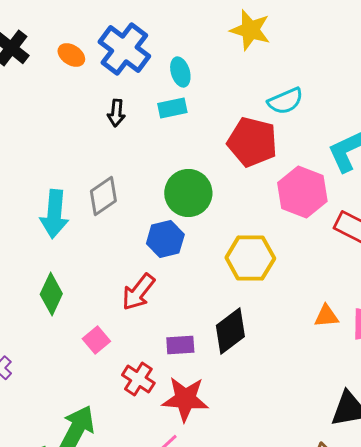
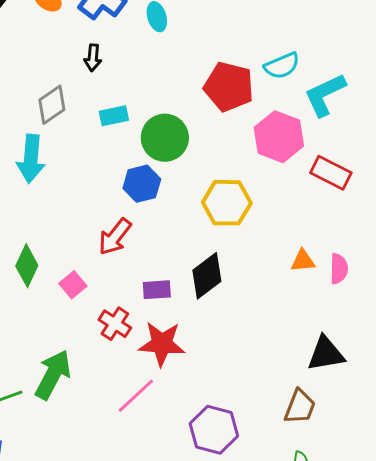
cyan semicircle: (285, 101) -> (282, 66), moved
cyan rectangle: (172, 108) -> (114, 116), moved
gray diamond: (103, 196) -> (52, 105), moved
green diamond: (51, 294) -> (27, 266), moved

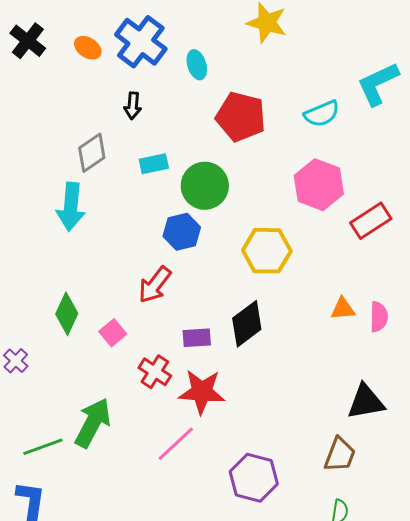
red pentagon: (229, 87) -> (241, 117), moved
cyan L-shape: (325, 95) -> (378, 84), moved
red rectangle: (331, 173) -> (371, 221), turned -60

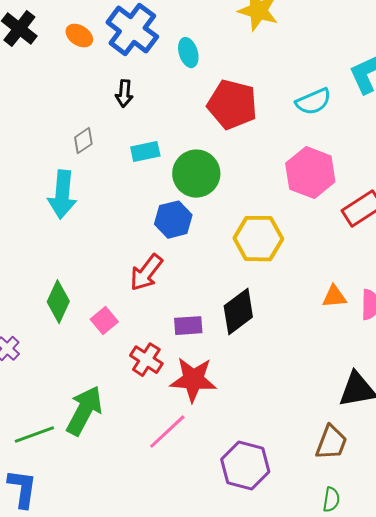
gray diamond: (92, 153) -> (83, 141), size x0.7

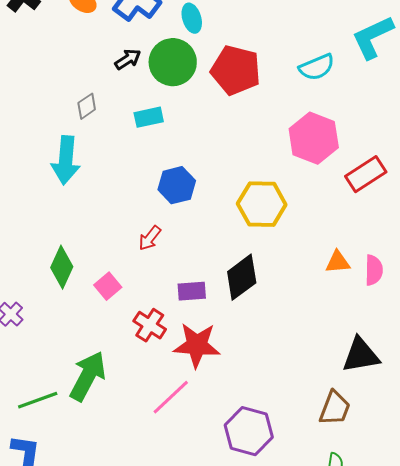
black arrow: (124, 94) -> (128, 59), turned -128
green circle: (196, 174) -> (173, 62), moved
red arrow: (146, 273) -> (150, 238), size x0.7

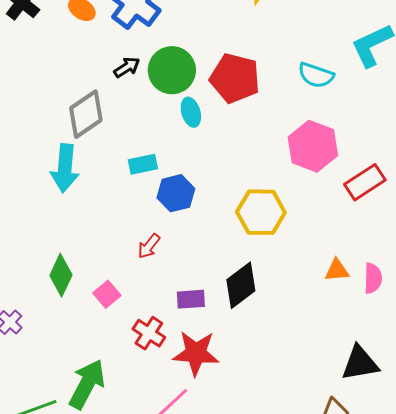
cyan ellipse: (192, 18) -> (191, 112), moved
cyan semicircle: (317, 67) -> (316, 75), turned 42
gray diamond: (87, 106) -> (86, 114), size x1.8
cyan rectangle: (149, 117) -> (143, 164), moved

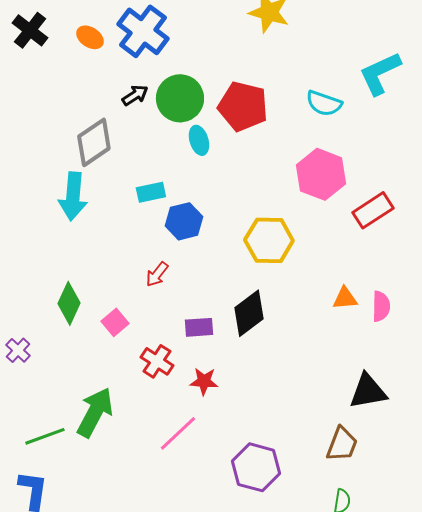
red star: (196, 353) -> (204, 381), size x0.6

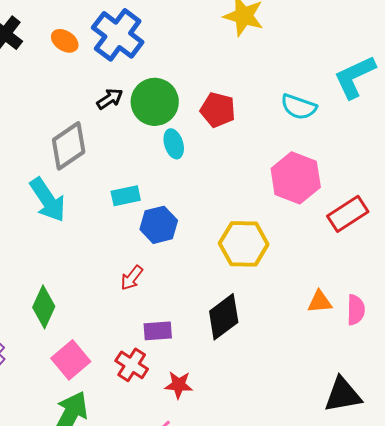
red pentagon: (243, 106) -> (218, 110), size x0.7
cyan arrow: (73, 196) -> (48, 200), turned -39
pink square: (115, 322) -> (71, 360), moved, size x1.4
purple rectangle: (199, 327) -> (158, 331), moved

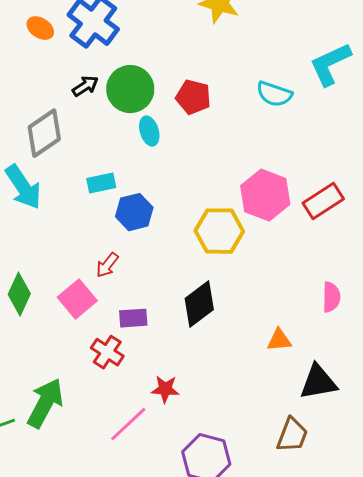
pink hexagon: (296, 178) -> (265, 195), moved
orange triangle: (320, 302) -> (279, 340), moved
pink square: (71, 360) -> (77, 299), moved
red star: (179, 385) -> (165, 389), moved

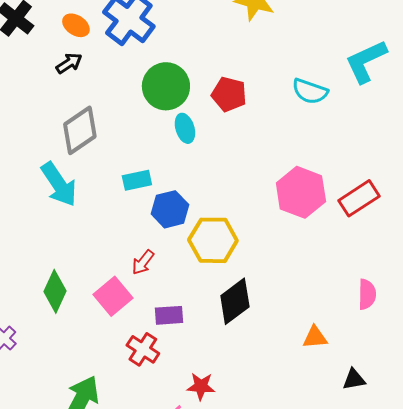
black arrow: (85, 86) -> (69, 63), moved
yellow hexagon: (219, 231) -> (213, 240), moved
black triangle: (318, 382) -> (354, 379), size x0.6

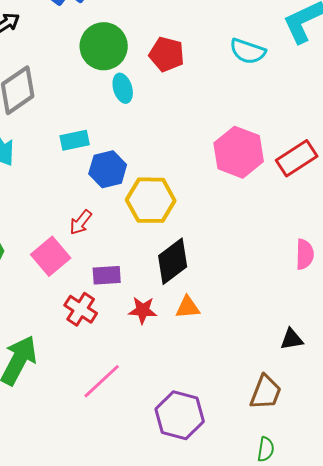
orange triangle: (315, 337) -> (188, 307), moved
red star: (201, 386) -> (143, 310), moved

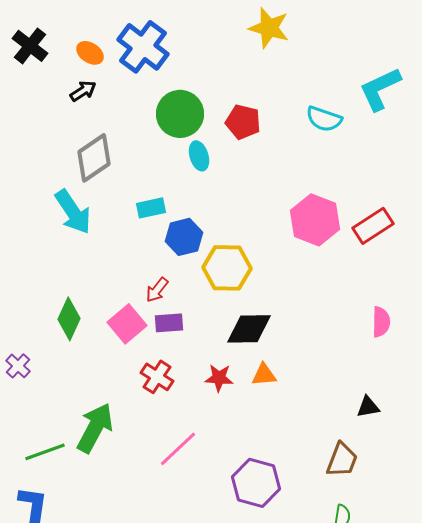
black diamond: (173, 261) -> (249, 329), turned 36
purple rectangle: (107, 275) -> (169, 323), moved

